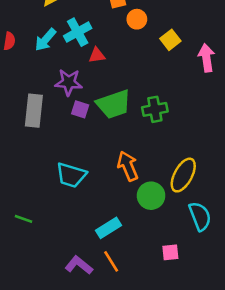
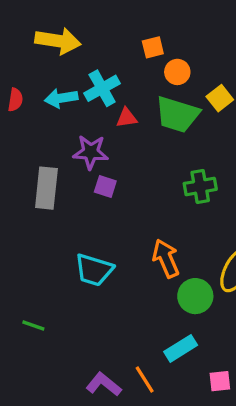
cyan arrow: (45, 40) -> (61, 98), turned 40
green trapezoid: (114, 104) -> (177, 114), moved, turned 36
cyan rectangle: (109, 228) -> (181, 348), moved
pink square: (170, 252) -> (220, 381), moved

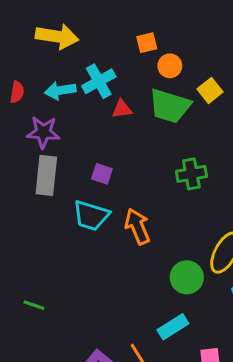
purple star: (91, 152) -> (43, 132), moved
orange arrow: (166, 258) -> (137, 226), moved
cyan trapezoid: (94, 270) -> (91, 216), moved

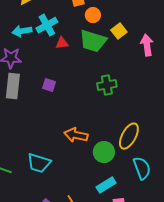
cyan trapezoid: (91, 216) -> (39, 163), moved
orange arrow: (137, 226) -> (76, 135), moved, turned -55
cyan rectangle: (173, 327) -> (106, 185), moved

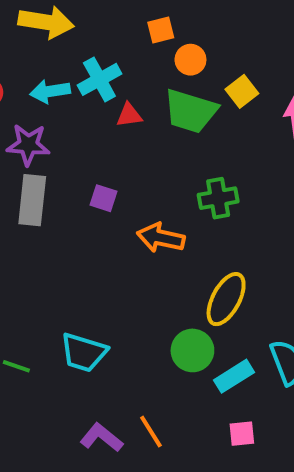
orange arrow: (76, 135) -> (161, 238), moved
yellow ellipse: (129, 136) -> (226, 299), moved
green circle: (104, 152) -> (192, 350), moved
cyan rectangle: (106, 185) -> (234, 376), moved

